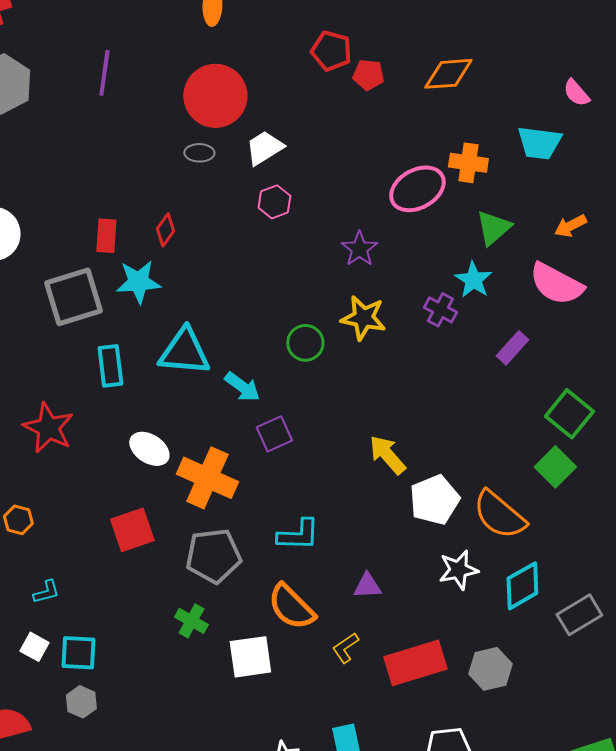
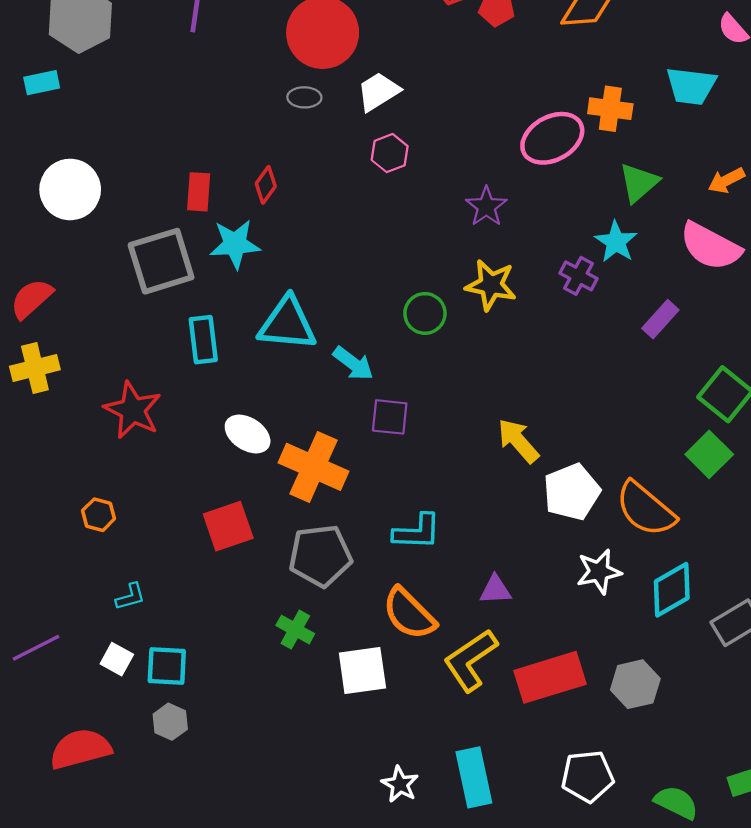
purple square: (274, 434) -> (390, 417), turned 30
yellow L-shape: (345, 648) -> (470, 660), size x1.8

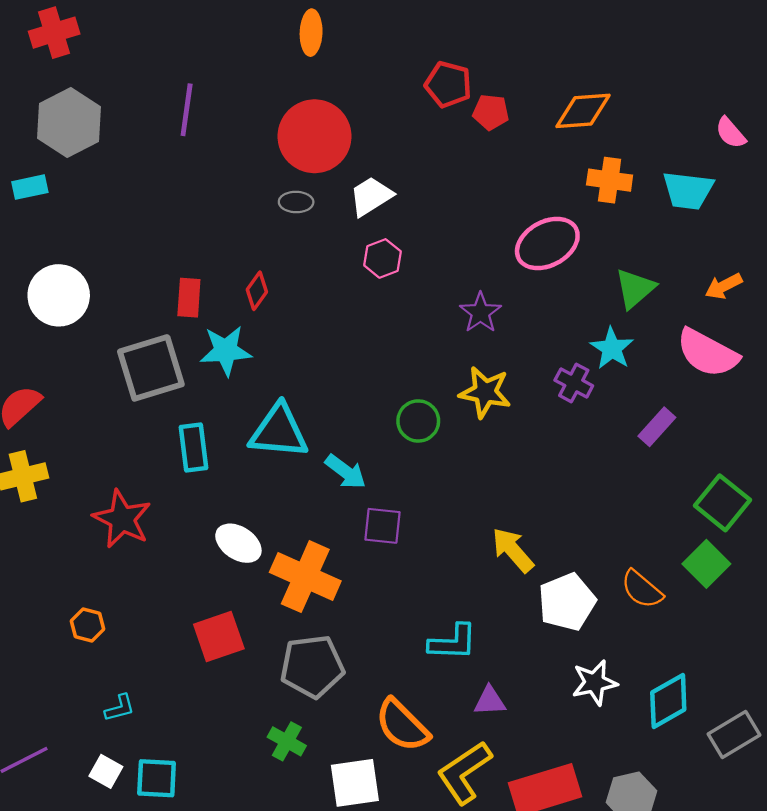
orange cross: (610, 109) -> (610, 180), moved
orange semicircle: (646, 509) -> (642, 589), moved, size x0.7
cyan L-shape: (417, 532) -> (453, 642), moved

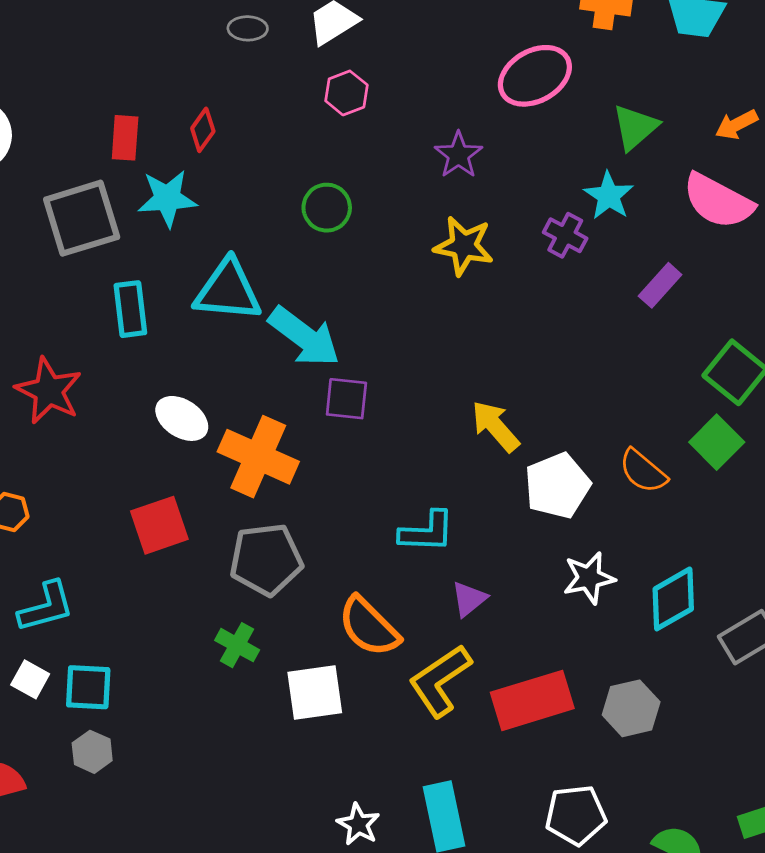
green circle: (418, 421) -> (327, 208), moved
cyan arrow: (346, 472) -> (304, 337), size x1.5
purple triangle: (490, 701) -> (469, 599), turned -36
cyan L-shape: (120, 708) -> (46, 607), size x1.6

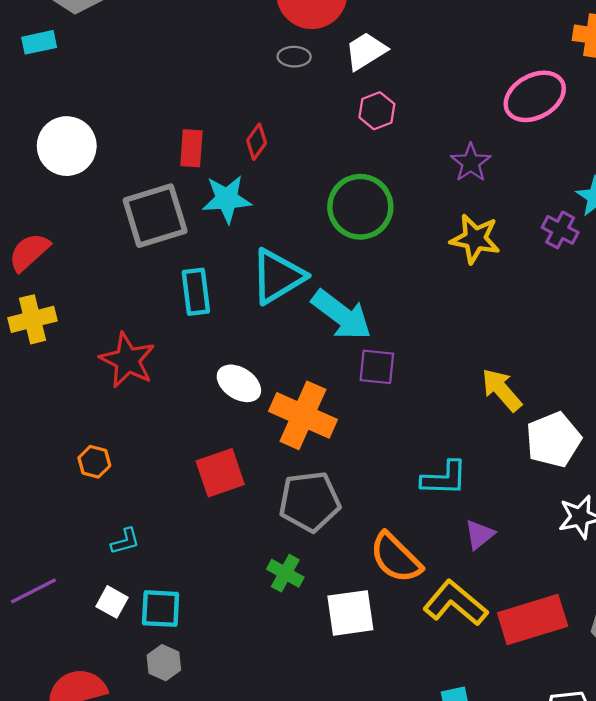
green circle: (327, 208) -> (360, 207), size x1.6
cyan triangle: (228, 291) -> (278, 276), turned -36
cyan L-shape: (46, 607) -> (125, 541), size x0.6
yellow L-shape: (440, 681) -> (455, 603), turned 74

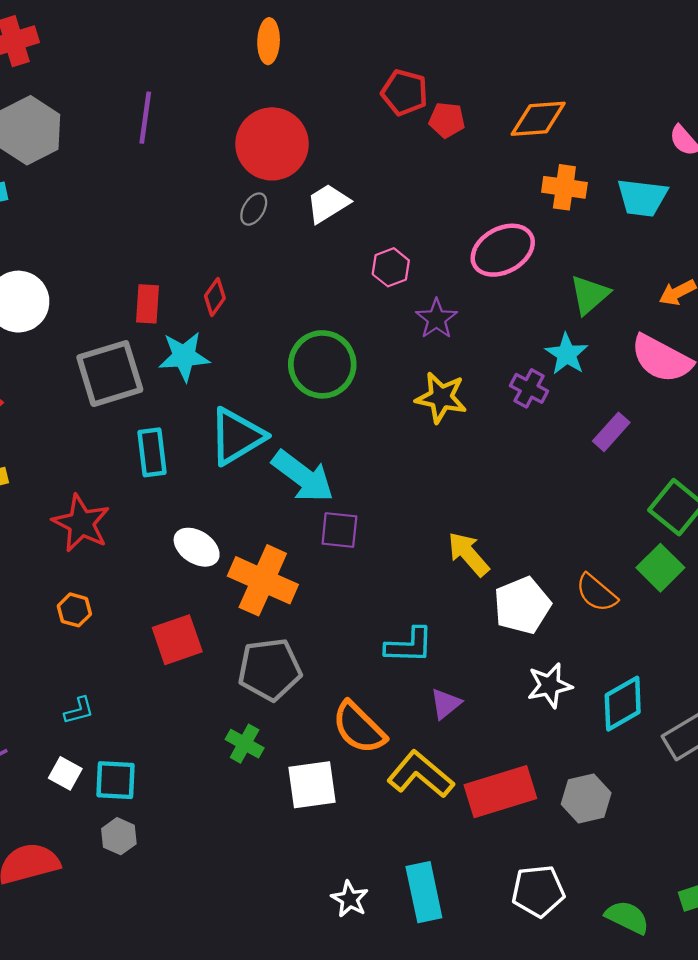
gray ellipse: (294, 57) -> (254, 209), turned -60
pink hexagon: (377, 111) -> (391, 267), moved
orange hexagon: (94, 462) -> (74, 610), moved

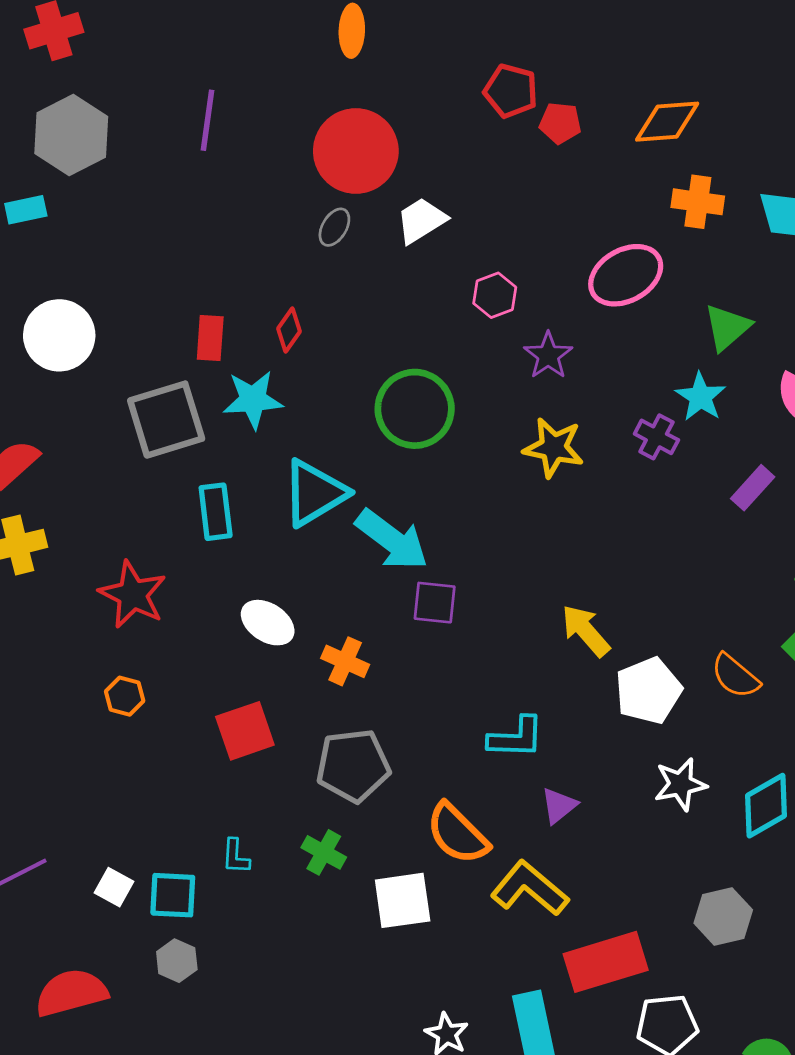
orange cross: (263, 580) -> (345, 661), size x0.6
cyan L-shape: (79, 711) -> (236, 856), moved, turned 108
red rectangle: (500, 792) -> (606, 962), moved

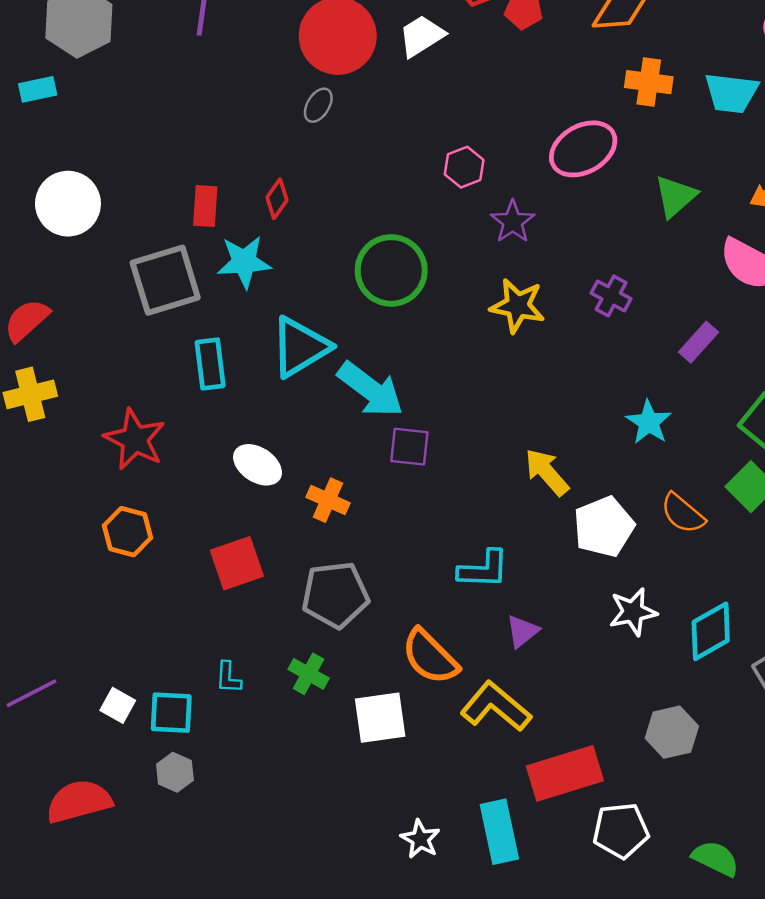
white trapezoid: (421, 220) -> (422, 36), moved
cyan star: (701, 397) -> (649, 422), moved
orange hexagon: (125, 696) -> (128, 532), size x1.4

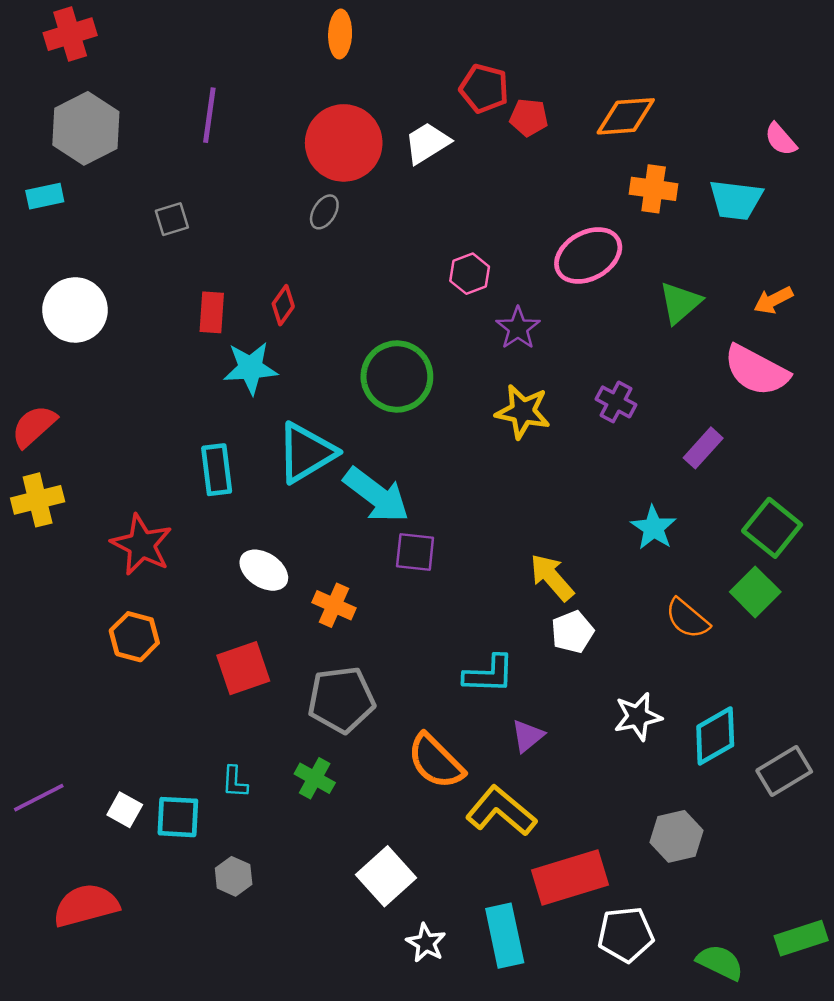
gray square: (165, 280) -> (172, 219), moved, size x0.5
white pentagon: (604, 527) -> (572, 632), moved, size x0.7
white square: (380, 718) -> (386, 876), moved, turned -34
gray hexagon: (175, 772) -> (234, 876), moved

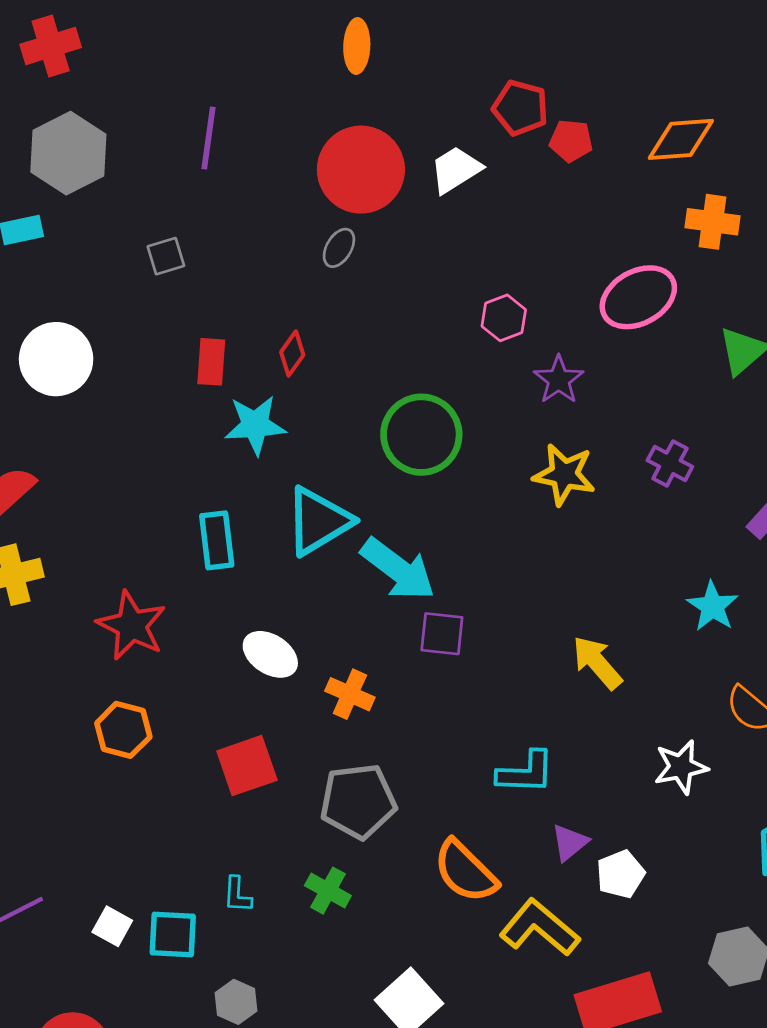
white pentagon: (572, 632) -> (620, 874), moved
white star: (638, 717) -> (681, 767), moved

